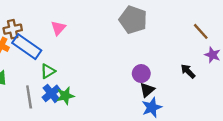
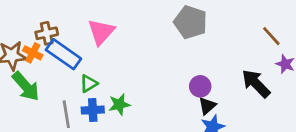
pink triangle: (58, 28) -> (101, 32), size x1.5
black arrow: (188, 71) -> (256, 84), size x1.6
blue cross: (51, 93) -> (93, 110), turned 36
green star: (65, 96) -> (119, 104), moved

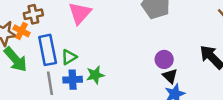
blue rectangle: (63, 54) -> (48, 50), moved, turned 44
black triangle: (207, 106) -> (170, 76), turned -35

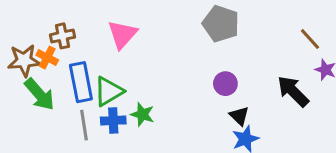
green triangle: (69, 57) -> (109, 91), size x1.5
purple circle: (164, 59) -> (225, 84), moved
green star: (95, 75) -> (142, 114), turned 30

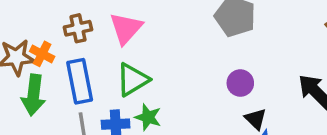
brown cross: (63, 36) -> (78, 28), moved
green triangle: (109, 91) -> (133, 80), moved
green arrow: (39, 94) -> (33, 95), turned 48

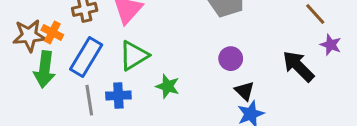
blue rectangle: (80, 81) -> (86, 57), turned 42
green star: (148, 117) -> (168, 86), moved

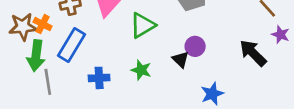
green triangle: (134, 56) -> (142, 25), moved
black triangle: (245, 91) -> (181, 60), moved
gray line: (89, 100) -> (48, 82), moved

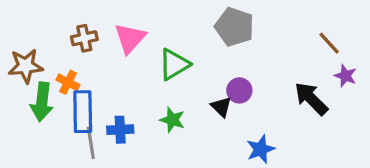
orange cross: (43, 24) -> (68, 82), moved
blue rectangle: (72, 45) -> (83, 112), moved, turned -32
gray line: (48, 82) -> (91, 143), moved

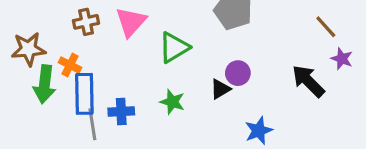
black triangle: (221, 107) -> (220, 89), turned 45

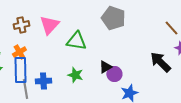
green triangle: (174, 47) -> (76, 41), turned 40
orange cross: (70, 65) -> (19, 52), moved, turned 32
purple circle: (238, 73) -> (114, 74), moved

